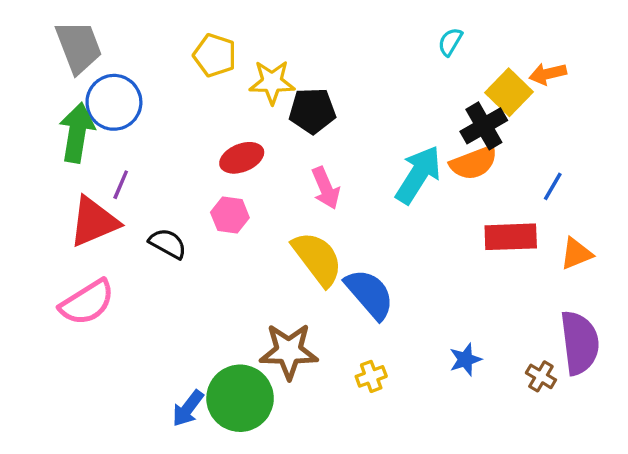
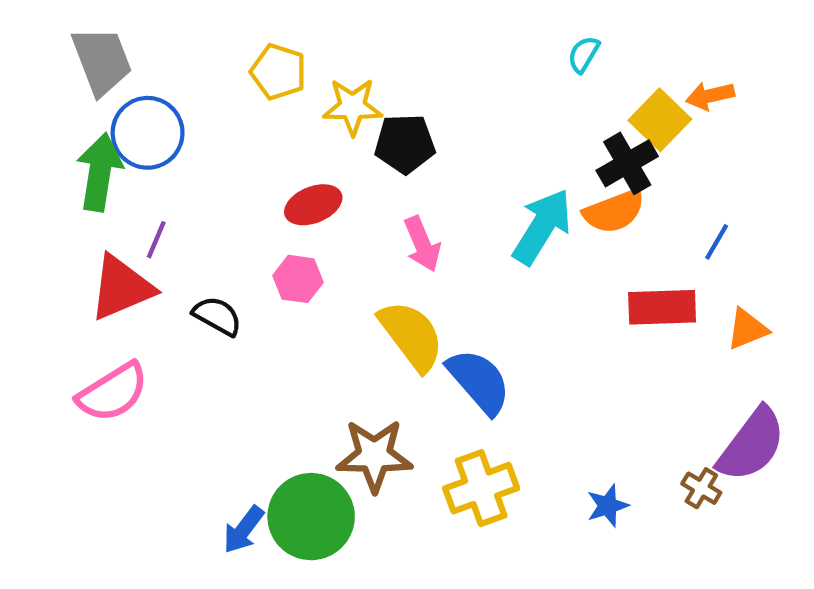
purple semicircle: (580, 343) -> (751, 445), turned 44
blue star: (465, 360) -> (608, 506), moved
yellow cross: (371, 376) -> (481, 488), size x1.8

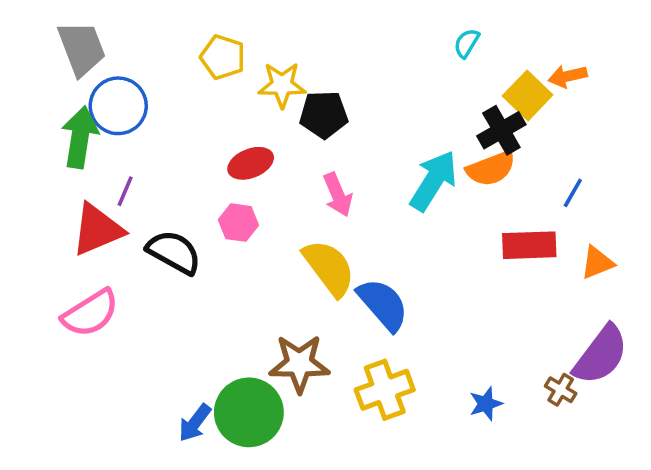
black semicircle: (217, 316) -> (174, 252), size x1.4

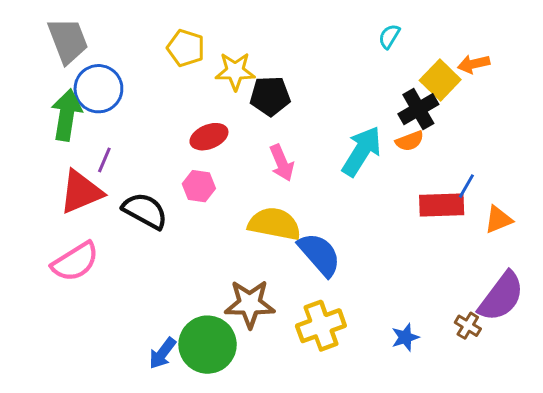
orange semicircle: (491, 169) -> (410, 141), size x0.7
blue line: (573, 193) -> (466, 186), moved
yellow semicircle: (329, 268) -> (274, 224), turned -42

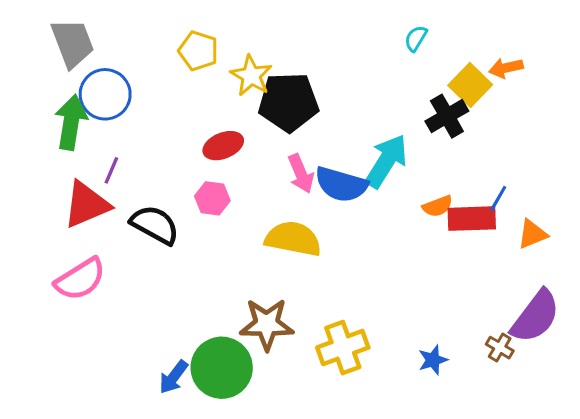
yellow star: (235, 71) -> (251, 76), turned 30
black pentagon: (270, 96) -> (288, 102), size x1.4
orange semicircle: (410, 141) -> (438, 206), moved
blue semicircle: (319, 254) -> (341, 184), moved, turned 147

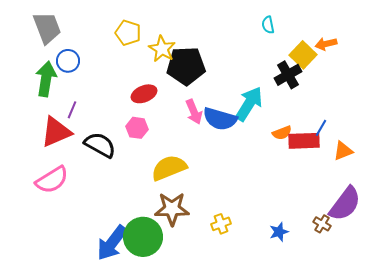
cyan semicircle: (416, 38) -> (268, 25), turned -42
blue circle: (105, 94) -> (68, 61), size x0.7
yellow semicircle: (293, 239) -> (169, 168), moved, turned -33
yellow cross: (343, 348) -> (221, 224), size x0.6
blue arrow: (173, 377) -> (112, 243), size x1.6

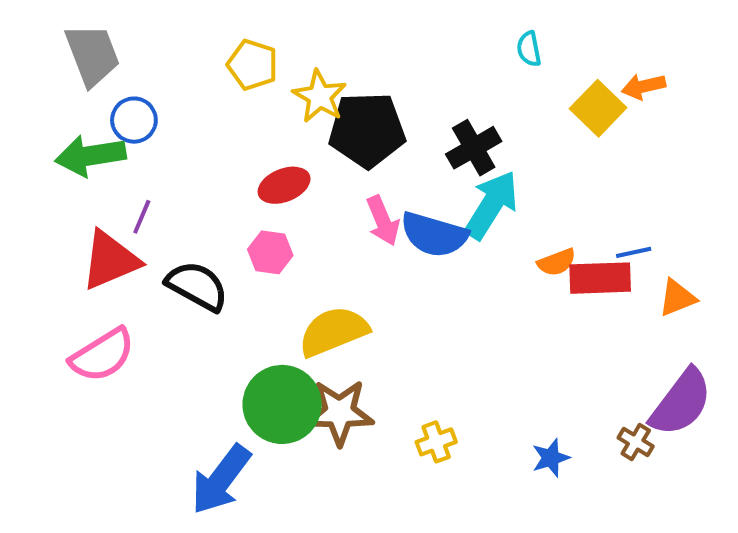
black cross: (288, 75) -> (474, 148), moved
green arrow: (46, 79) -> (90, 156), turned -108
blue line: (321, 128) -> (634, 252), turned 48
green circle: (143, 237) -> (282, 404), moved

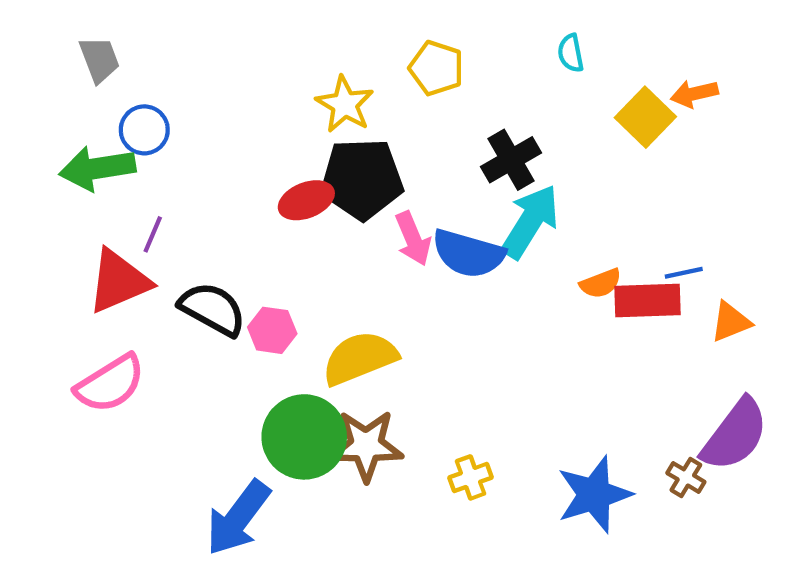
gray trapezoid: (92, 55) -> (99, 60), size x0.7
yellow pentagon: (252, 65) -> (436, 68), moved
black pentagon: (367, 130) -> (362, 179), moved
pink hexagon: (270, 252) -> (272, 330), moved
blue star: (551, 458) -> (594, 495), size x1.8

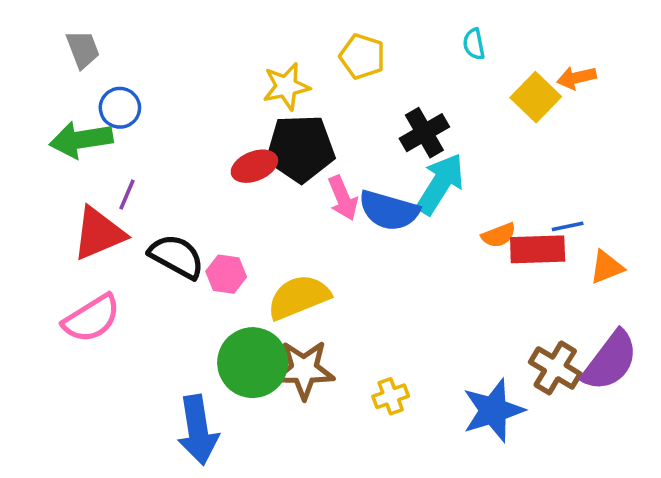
yellow star: (345, 104) -> (286, 87), turned 30
brown cross: (686, 477) -> (555, 368), moved, size x1.6
blue arrow: (238, 518) -> (198, 430), turned -46

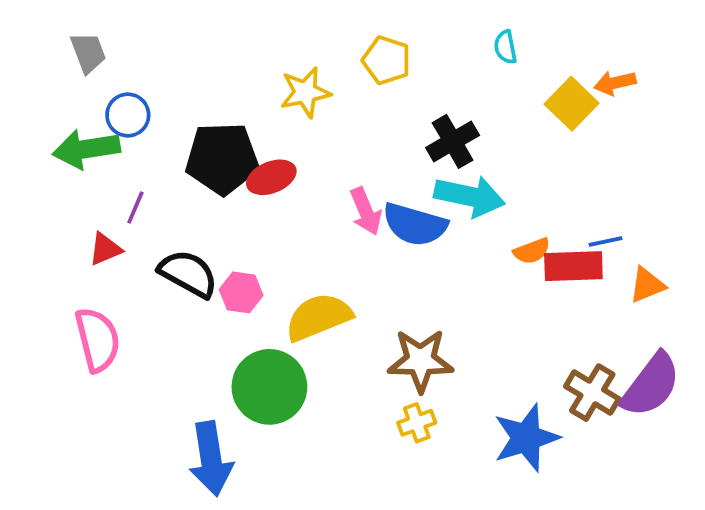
black pentagon: (300, 148) -> (222, 158), moved
cyan arrow: (440, 184) -> (470, 196), turned 70
red triangle: (99, 233) -> (105, 249), size x0.6
pink semicircle: (92, 318) -> (98, 340), turned -72
brown star: (304, 370) -> (420, 360), moved

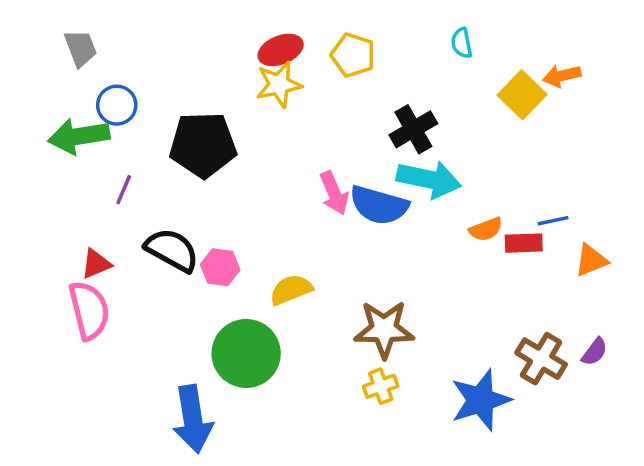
red ellipse: (271, 177) -> (281, 50), moved
red triangle: (105, 249) -> (96, 264), moved
red rectangle: (573, 266) -> (524, 243), size x0.7
yellow semicircle: (319, 317) -> (291, 290), size x0.7
purple semicircle: (651, 385) -> (595, 352), size x0.5

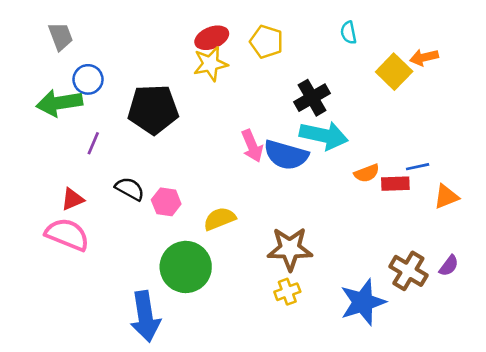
black semicircle: (172, 250) -> (130, 189), size x0.7
pink semicircle: (89, 310) -> (67, 234), turned -54

